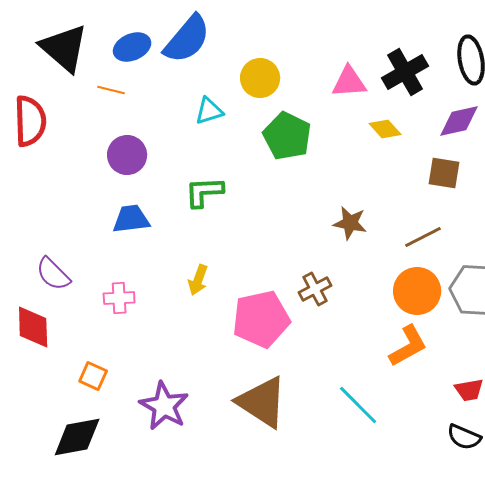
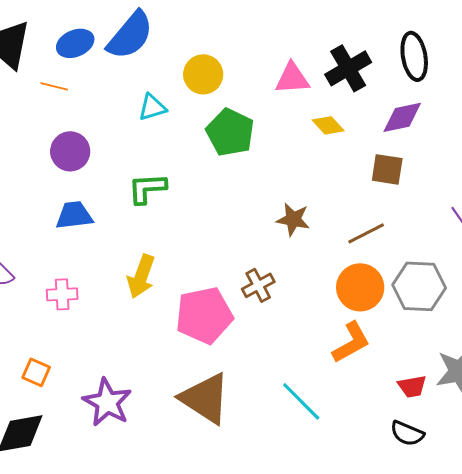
yellow arrow: (198, 280) -> (141, 276), size x1.4

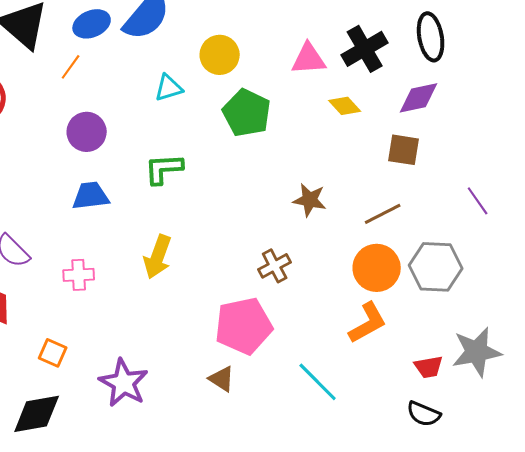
orange line: (54, 86) -> (71, 67), turned -68
pink pentagon: (204, 315) -> (244, 326), moved
brown triangle: (205, 398) -> (222, 379), size x0.5

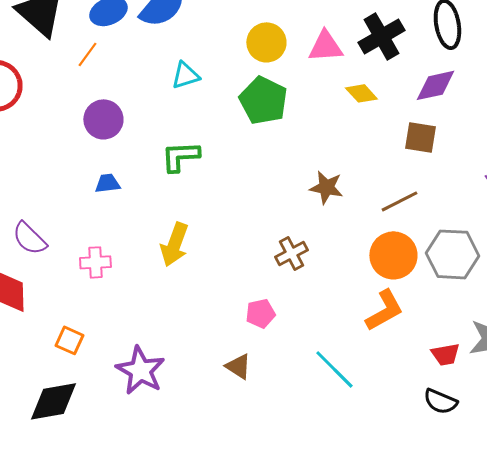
yellow circle: (220, 55) -> (266, 42), moved
blue trapezoid: (91, 196) -> (107, 183), size x0.7
pink pentagon: (244, 326) -> (260, 313), size x0.5

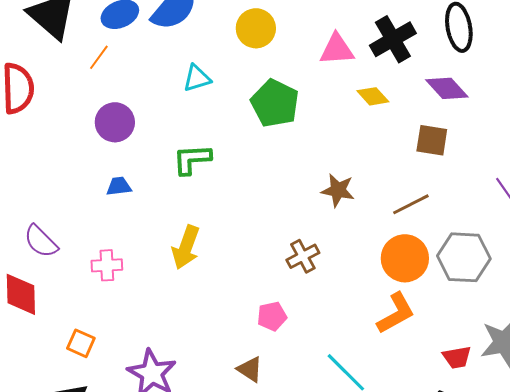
yellow circle: (266, 42) -> (256, 28), moved
purple diamond: (435, 85) -> (447, 88), turned 60

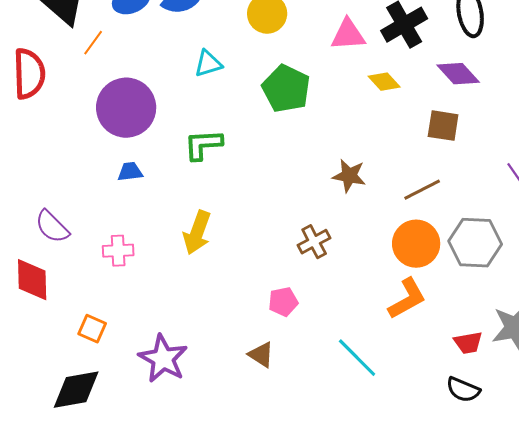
orange line: (99, 57) -> (93, 43), moved
purple circle: (115, 122) -> (126, 108), size x1.5

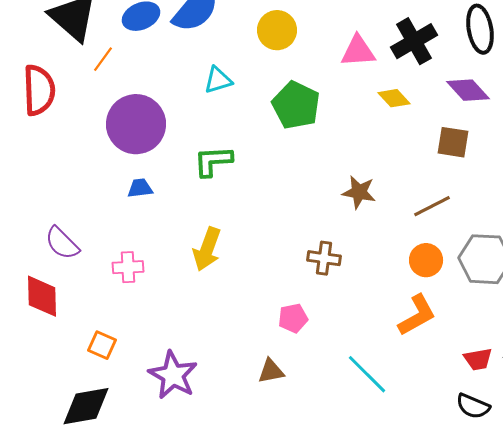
brown cross: (314, 242) -> (324, 258), turned 36
orange circle: (416, 244) -> (426, 260), size x0.7
brown triangle: (261, 355) -> (271, 371), turned -44

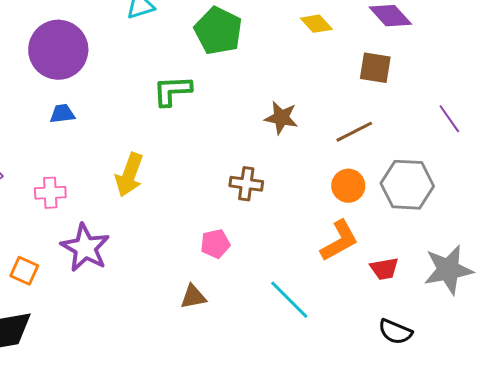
green L-shape: (213, 161) -> (172, 91), moved
red trapezoid: (478, 359) -> (384, 269), moved
purple star: (173, 375) -> (85, 248), moved

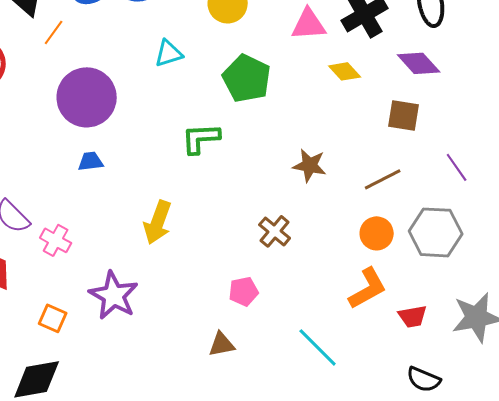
purple line: (449, 119) -> (457, 167), moved
brown cross: (246, 184) -> (275, 231), turned 32
pink cross: (50, 193) -> (56, 240), moved, turned 32

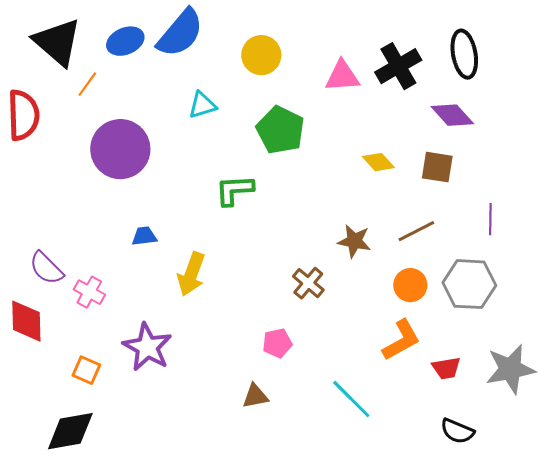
yellow diamond: (345, 71) -> (378, 162), moved
blue trapezoid: (91, 161) -> (144, 236), moved
brown star: (310, 165) -> (354, 241), moved
purple line: (457, 167) -> (490, 219), turned 36

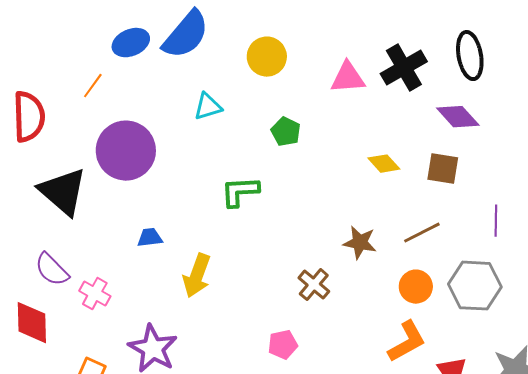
black triangle: (57, 42) -> (63, 192), moved
green pentagon: (280, 130) -> (286, 132), size x0.6

